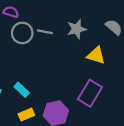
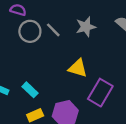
gray line: (45, 32) -> (53, 30), turned 35
yellow triangle: (96, 55) -> (78, 68), moved

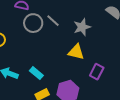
gray star: (86, 27) -> (82, 27), moved
purple rectangle: (100, 93) -> (97, 72), size x0.7

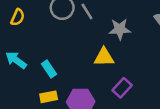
yellow triangle: (76, 52) -> (104, 57), turned -30

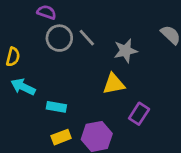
cyan arrow: (16, 60) -> (23, 87), moved
cyan rectangle: (49, 69) -> (56, 107), turned -36

